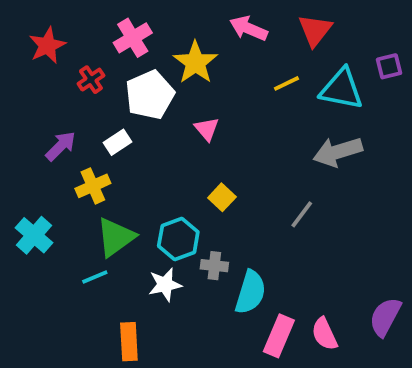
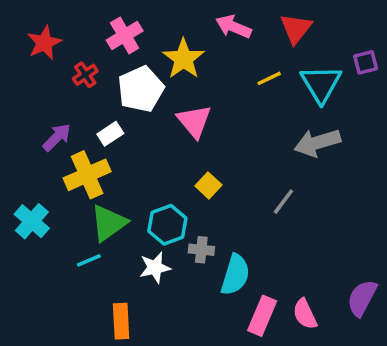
cyan triangle: (342, 89) -> (321, 84), turned 48
pink triangle: (207, 129) -> (194, 121), size x1.5
yellow cross: (93, 186) -> (87, 175), size x1.4

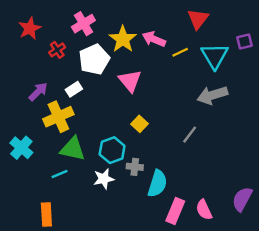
pink arrow: (233, 27) -> (154, 39), moved
green triangle: (109, 223) -> (73, 149), turned 48
orange rectangle: (121, 321) -> (46, 215), moved

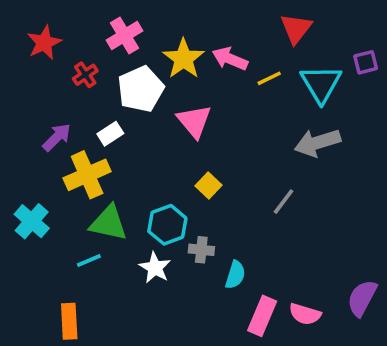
white star: (104, 179) -> (155, 268), turned -30
cyan semicircle: (157, 184) -> (235, 275), size x0.7
pink semicircle: (204, 210) -> (305, 314), turned -48

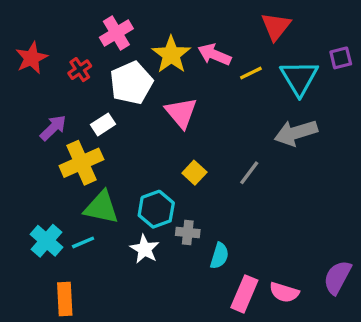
red star: (44, 43) -> (32, 58), moved
gray line: (283, 202) -> (249, 173), moved
cyan cross: (32, 221) -> (47, 241), moved

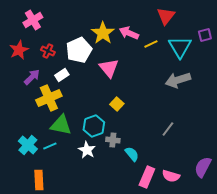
pink cross: (116, 33) -> (33, 20), moved
red star: (32, 58) -> (19, 50), moved
red cross: (80, 70) -> (48, 51), moved, turned -32
gray line: (249, 173) -> (168, 129), moved
cyan semicircle: (219, 256) -> (132, 154), turned -56

